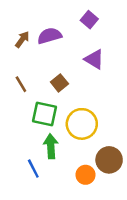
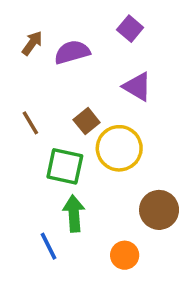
brown arrow: (22, 39) -> (32, 43), moved
yellow circle: (82, 124) -> (119, 148), moved
brown circle: (109, 160) -> (159, 210), moved

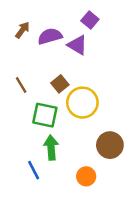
purple triangle: (137, 87) -> (77, 45), moved

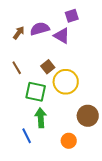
purple square: (90, 20) -> (72, 16), turned 32
brown arrow: (22, 30) -> (19, 33), moved

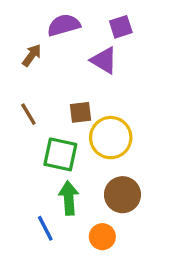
purple semicircle: (40, 29) -> (64, 25), moved
brown square: (48, 67) -> (80, 112), turned 32
brown circle: (88, 116) -> (122, 195), moved
orange circle: (69, 141) -> (102, 237), moved

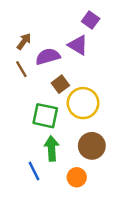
purple semicircle: (64, 25) -> (48, 57), moved
purple square: (121, 27) -> (91, 20), turned -36
brown square: (80, 112) -> (60, 84), turned -30
brown line: (28, 114) -> (21, 69), moved

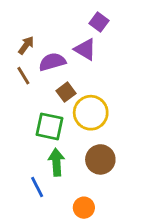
orange circle: (77, 177) -> (84, 208), moved

